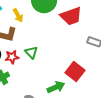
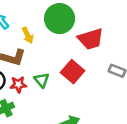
red square: (75, 72) -> (73, 72), moved

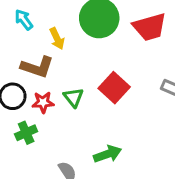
red trapezoid: (91, 39) -> (150, 27), moved

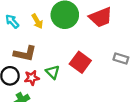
yellow arrow: (57, 39) -> (37, 21), moved

